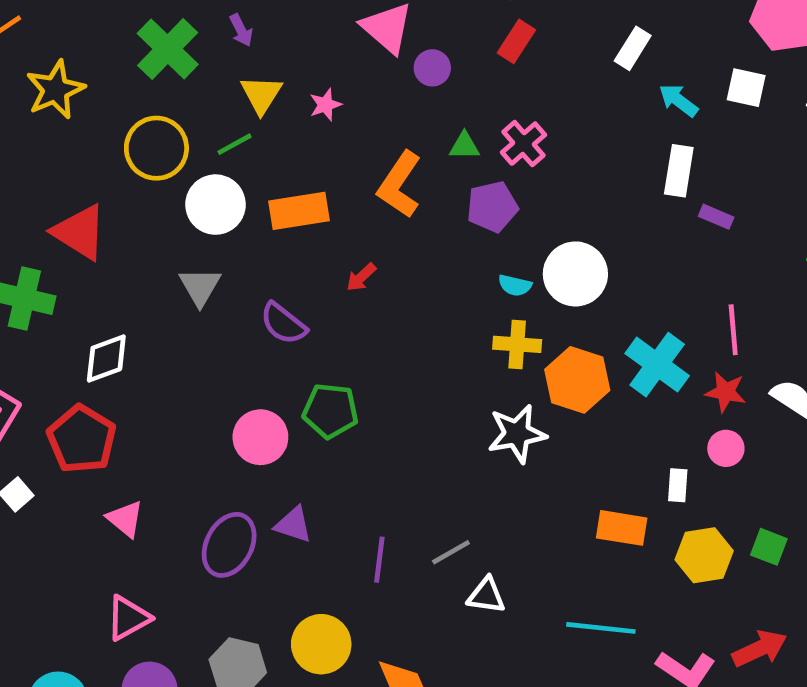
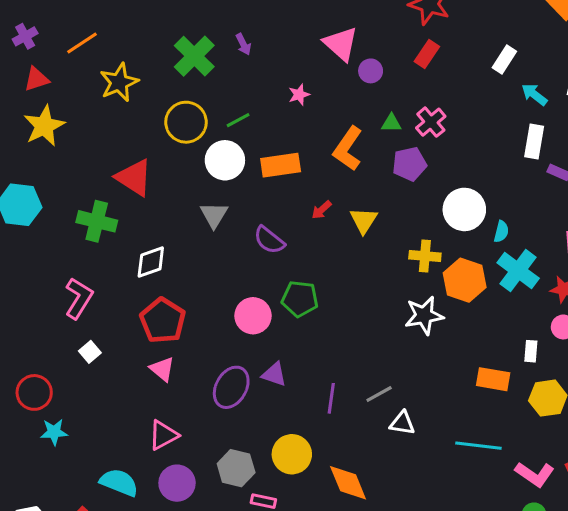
yellow triangle: (261, 94) -> (364, 220), moved
cyan semicircle: (515, 285) -> (501, 232), moved, turned -90
red pentagon: (82, 439) -> (163, 321), moved

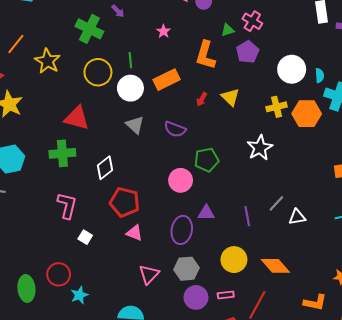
green line: (238, 120) -> (130, 60), turned -49
white star: (424, 315) -> (260, 148), moved
gray hexagon: (236, 468) -> (187, 269), moved
purple circle: (177, 483) -> (196, 297), moved

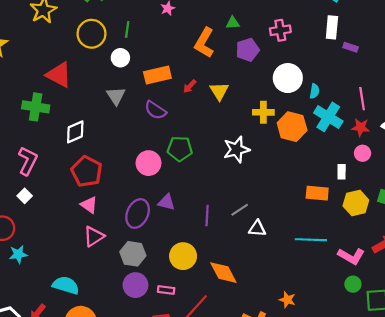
pink cross: (252, 21) -> (280, 30), moved, turned 36
orange rectangle: (167, 80) -> (157, 75), moved
white circle: (130, 88) -> (120, 58), size x0.7
white square: (85, 237) -> (25, 196), moved
pink triangle: (149, 274) -> (94, 236), moved

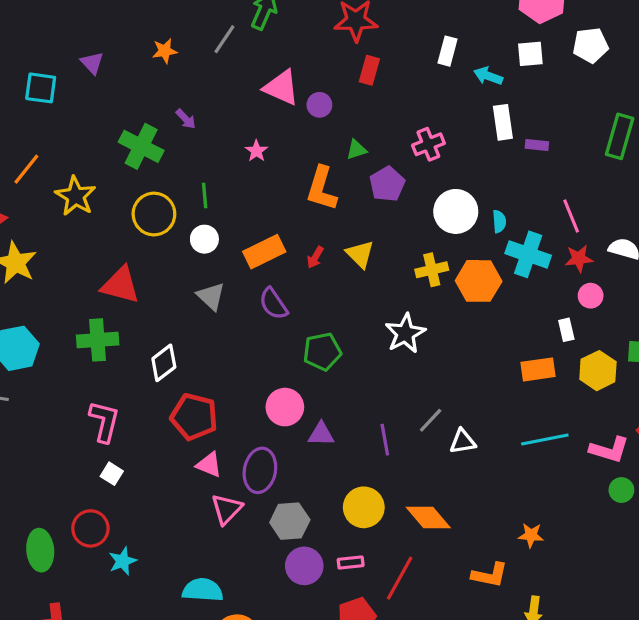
purple semicircle: (155, 110) -> (273, 304), turned 35
pink circle: (149, 163) -> (285, 407), moved
purple ellipse: (138, 214) -> (260, 470), moved

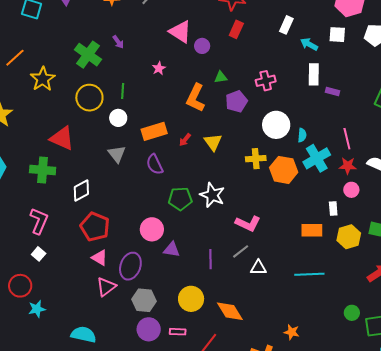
cyan cross: (528, 254) -> (317, 158), turned 32
white star: (405, 333) -> (212, 195), moved, turned -30
pink L-shape: (609, 450) -> (248, 224), moved

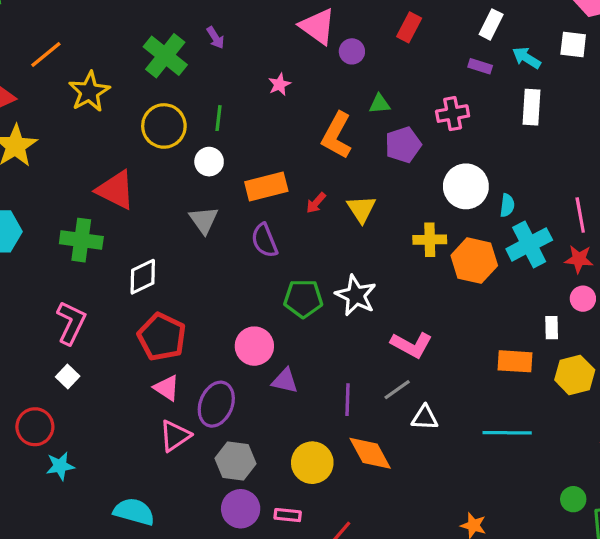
purple rectangle: (333, 92) -> (480, 66), moved
orange diamond: (230, 311) -> (370, 453), moved

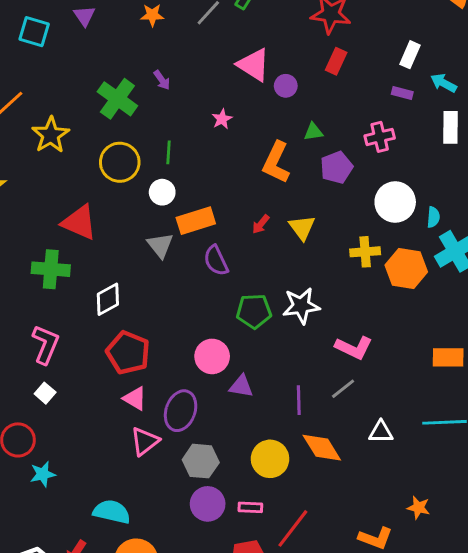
orange rectangle: (266, 187) -> (196, 221), moved
white star: (356, 295) -> (301, 306), turned -30
white triangle: (425, 418) -> (381, 432), moved

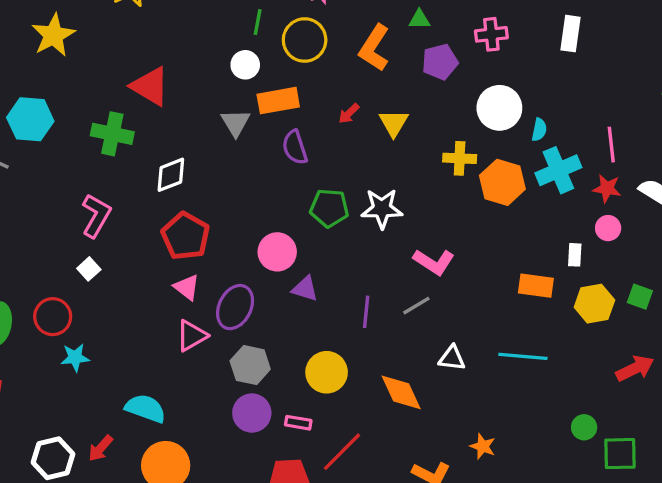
yellow circle: (120, 162) -> (305, 40), moved
orange diamond: (322, 448) -> (401, 392), moved

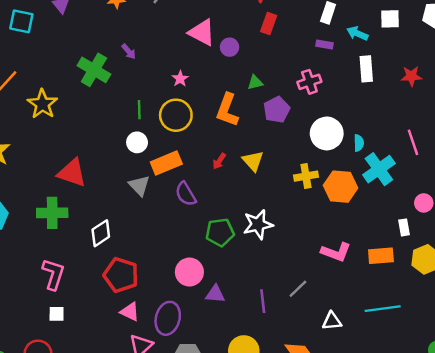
red star: (607, 188) -> (411, 76), moved
pink L-shape: (434, 262) -> (336, 252), moved
white square: (89, 269) -> (57, 314), turned -35

